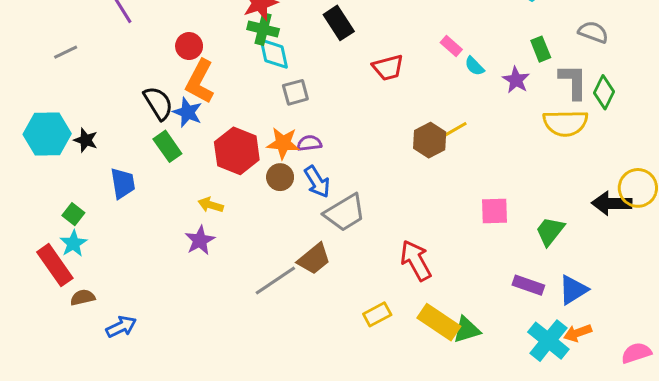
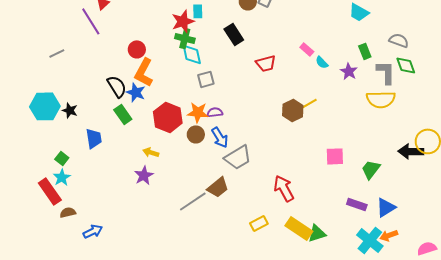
green diamond: (604, 92) -> (406, 65), moved, turned -45

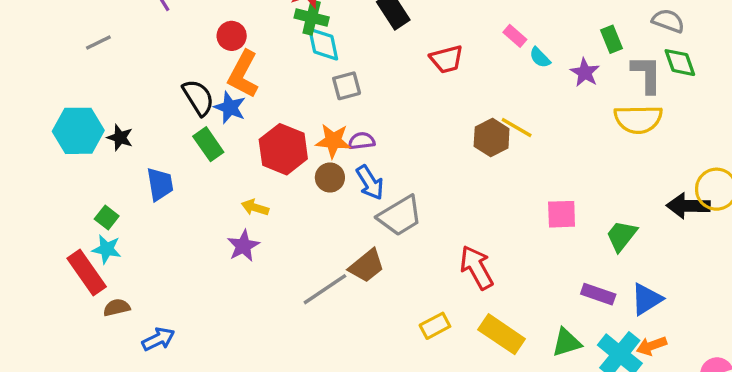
yellow line: (308, 104) -> (517, 128), turned 60
cyan star: (62, 177) -> (107, 249), turned -30
green triangle: (317, 233) -> (567, 342), moved

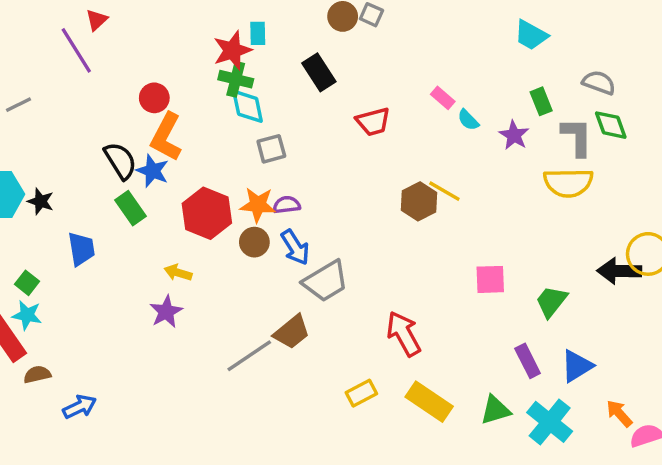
purple rectangle: (598, 294) -> (528, 361), turned 44
orange arrow: (652, 346) -> (619, 413), moved, turned 68

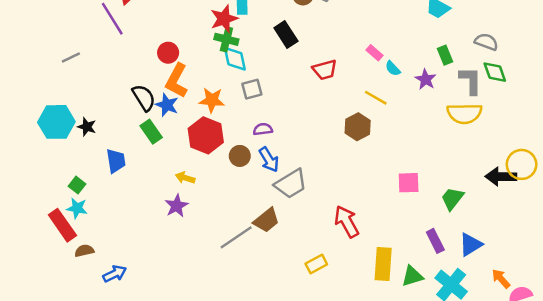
yellow line: (444, 191) -> (376, 98), moved
orange star: (258, 205) -> (212, 100), moved
yellow rectangle: (429, 402) -> (383, 264), moved, turned 60

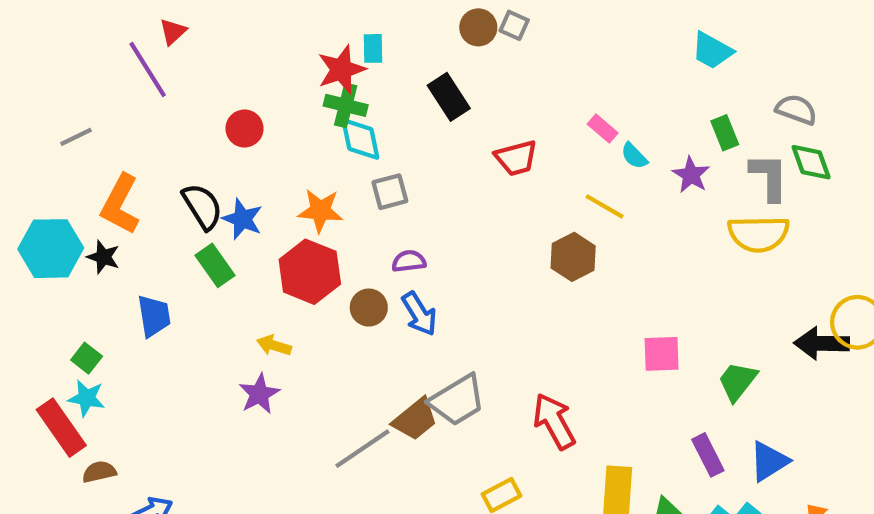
orange L-shape: (177, 81) -> (120, 204), moved
gray trapezoid: (291, 184) -> (457, 400), moved

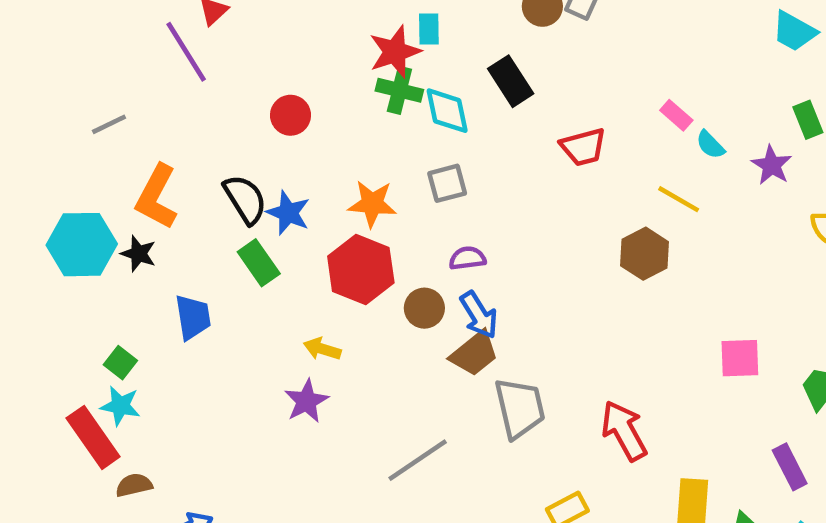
cyan diamond: (360, 139) -> (447, 111), moved
gray trapezoid: (457, 400) -> (520, 408), turned -72
brown trapezoid: (415, 419) -> (474, 353), moved

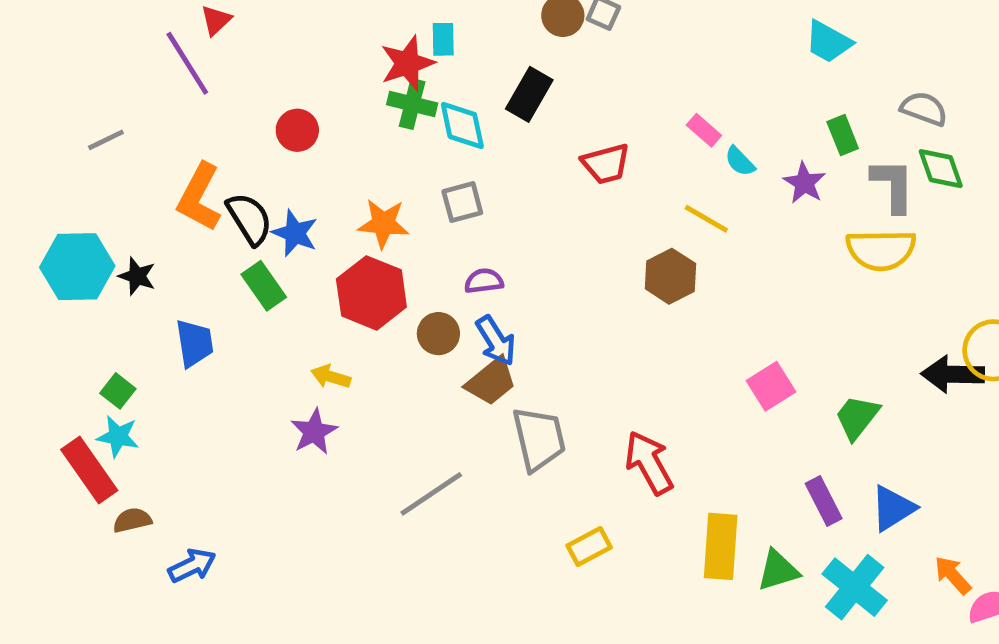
black rectangle: (511, 81) -> (529, 94), turned 63
orange L-shape: (157, 197) -> (199, 197), moved
pink square: (740, 358) -> (771, 386), turned -30

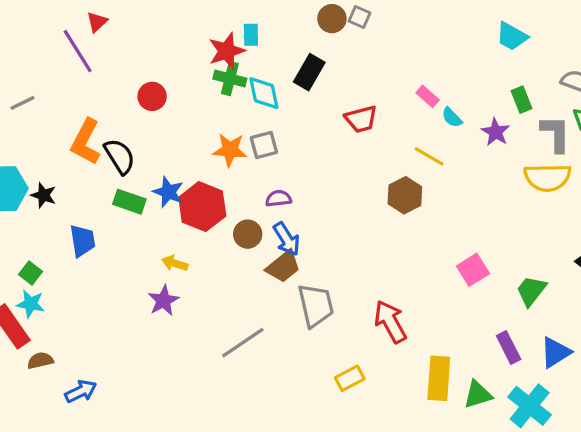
orange star: (383, 224) -> (230, 150), moved
blue star: (295, 233) -> (168, 192), moved
green rectangle: (264, 286) -> (129, 202), turned -36

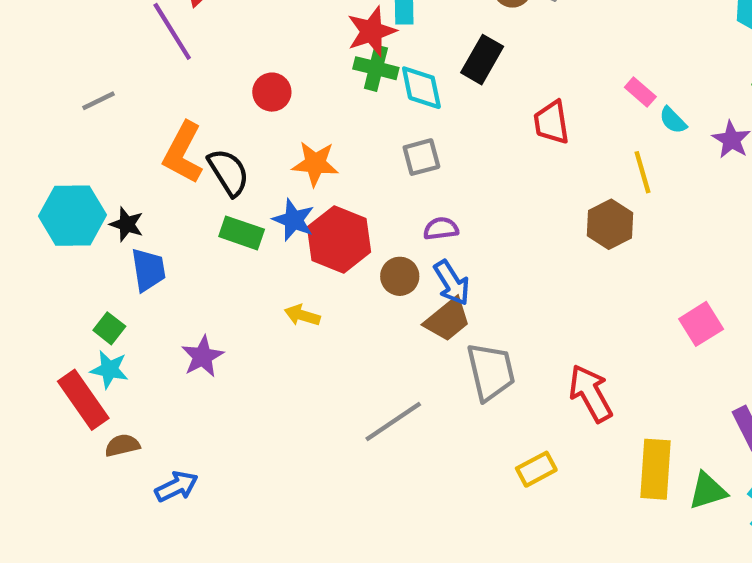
red trapezoid: (361, 119) -> (551, 122), turned 96
orange star: (230, 150) -> (315, 164), moved
yellow line: (429, 156) -> (643, 172), turned 44
blue trapezoid: (82, 241) -> (148, 270), moved
purple star: (163, 301) -> (203, 356), moved

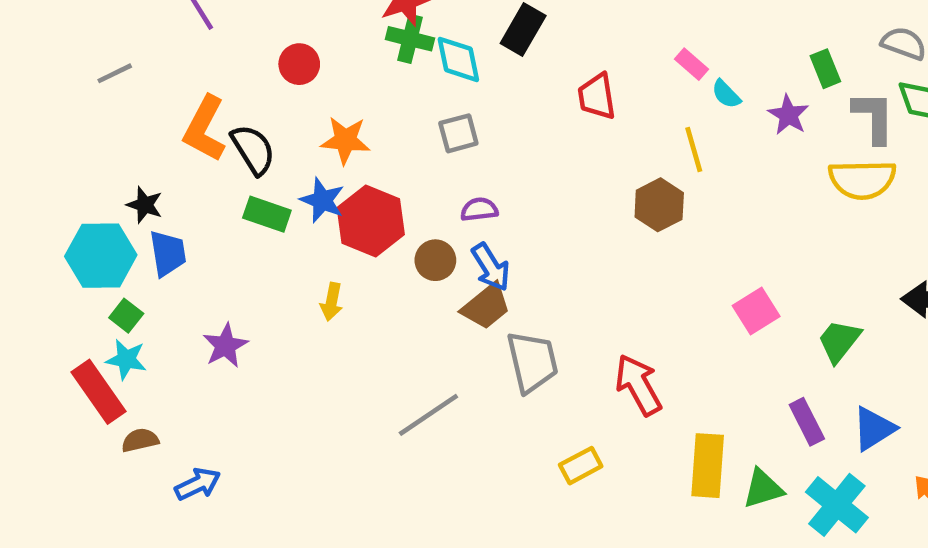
cyan hexagon: (72, 216) -> (101, 256), moved
yellow arrow: (302, 315) -> (332, 302), turned -96

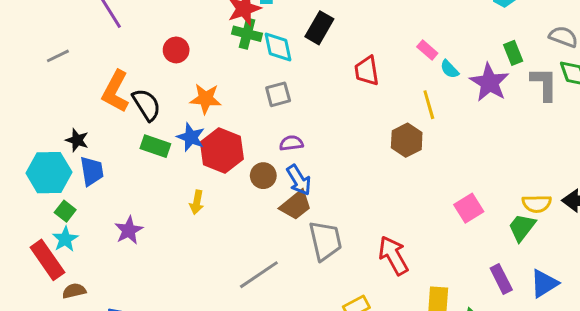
purple star: (788, 115) -> (489, 83), size x1.5
yellow semicircle: (862, 179) -> (537, 204), moved, size x0.7
cyan star: (126, 359) -> (65, 239), turned 30

